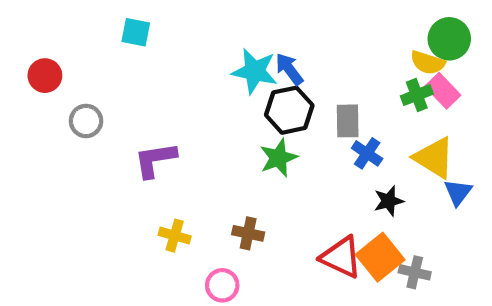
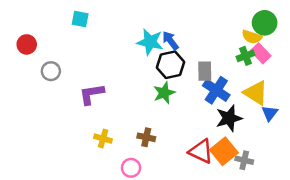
blue cross: (367, 153) -> (216, 90), size x1.5
black star: (389, 201) -> (229, 118), size x1.5

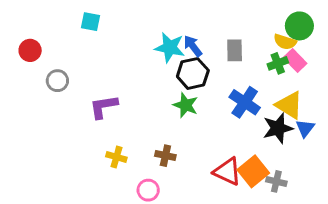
gray rectangle: (205, 71) -> (235, 50), moved
green star: (164, 93) -> (186, 105), turned -30
black star: (229, 118) -> (278, 128), moved

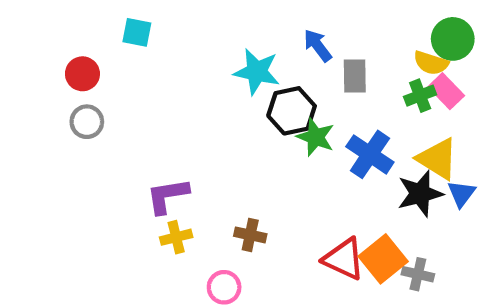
blue arrow: (193, 46) -> (318, 45), moved
red circle: (30, 50) -> (82, 74), moved
green star: (186, 105) -> (316, 137), moved
purple L-shape: (104, 107) -> (167, 196), moved
yellow cross: (116, 157) -> (176, 237), turned -30

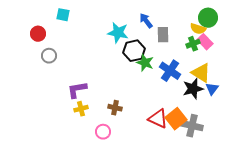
gray circle: (87, 122) -> (49, 56), moved
gray cross: (418, 274) -> (192, 126), size x1.5

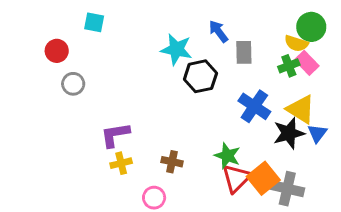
green star: (145, 63) -> (227, 156), moved
red triangle: (158, 119) -> (236, 178), turned 50

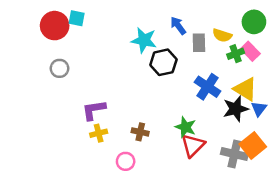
yellow semicircle: (296, 43) -> (222, 35), moved
red circle: (57, 51) -> (55, 26), moved, size x1.5
orange square: (263, 178) -> (253, 145), moved

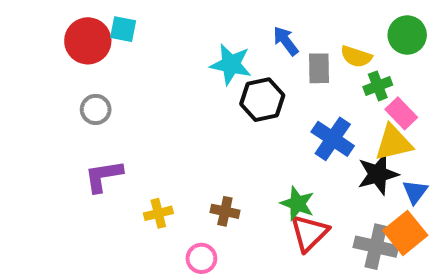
pink rectangle: (250, 51) -> (401, 113), moved
yellow triangle: (245, 89) -> (393, 143), turned -45
blue triangle: (259, 109) -> (415, 192), moved
purple L-shape: (94, 110) -> (103, 176), moved

